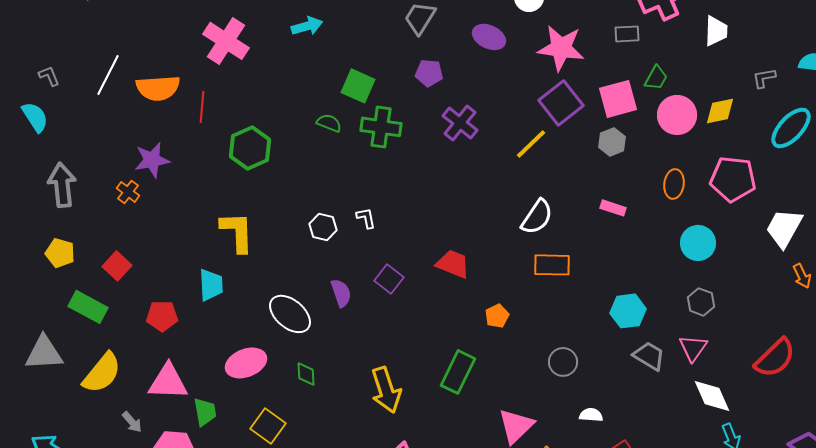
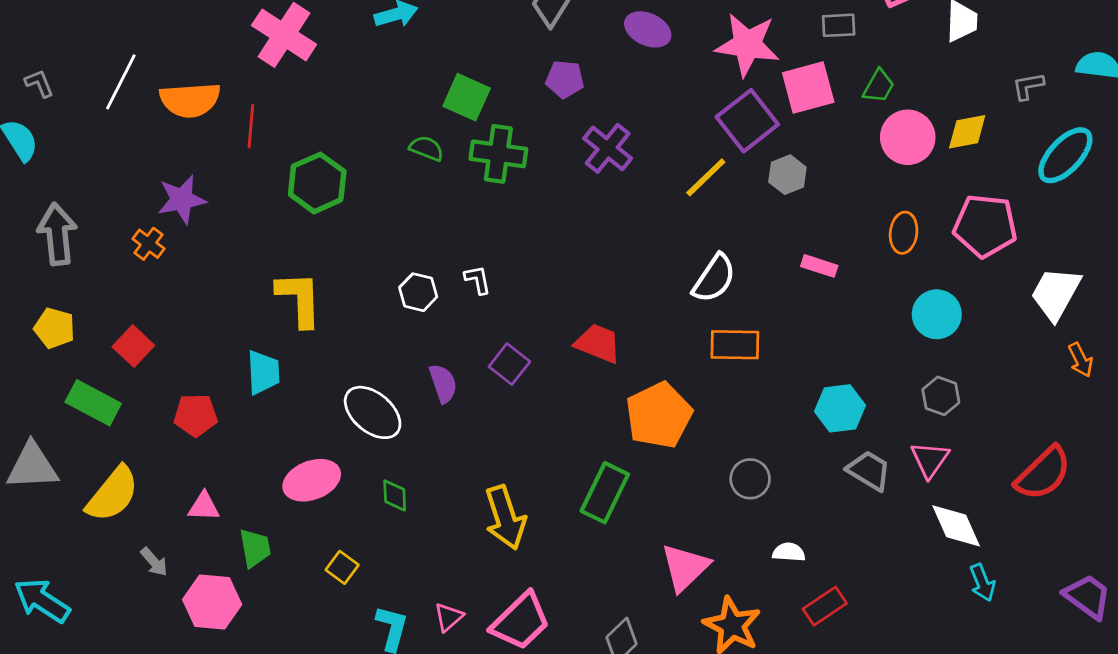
pink square: (618, 99) -> (808, 87), moved
gray hexagon: (612, 142) -> (787, 175), moved
orange pentagon: (497, 316) -> (659, 415), size x2.0
pink triangle: (168, 382) -> (204, 507), size x0.6
yellow square: (268, 426) -> (342, 567), size x0.7

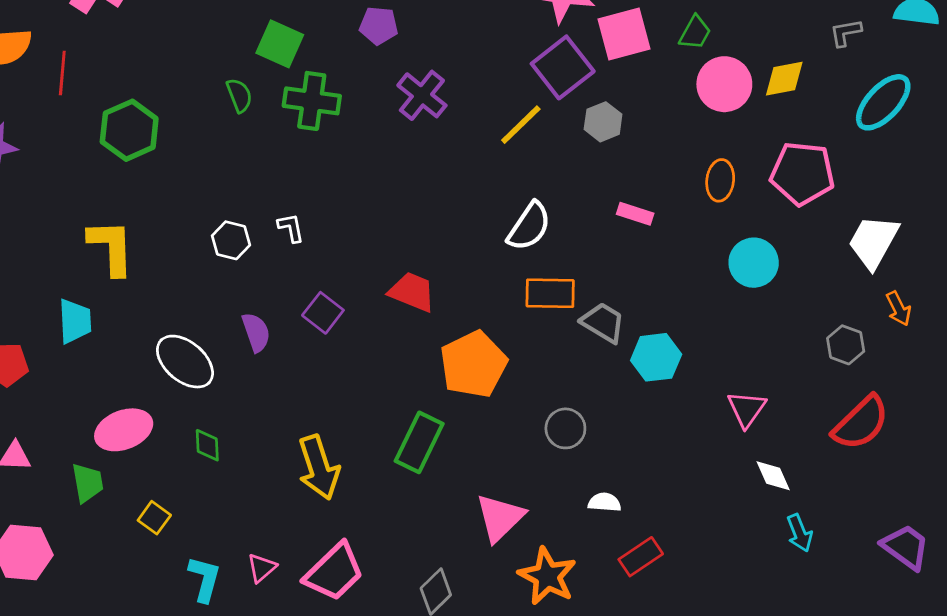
green semicircle: (426, 148) -> (239, 95), turned 48
gray hexagon: (941, 396) -> (846, 345), moved
gray trapezoid: (869, 471) -> (603, 323), moved
white diamond: (956, 526) -> (773, 476), size x0.7
green trapezoid: (255, 548) -> (87, 483), moved

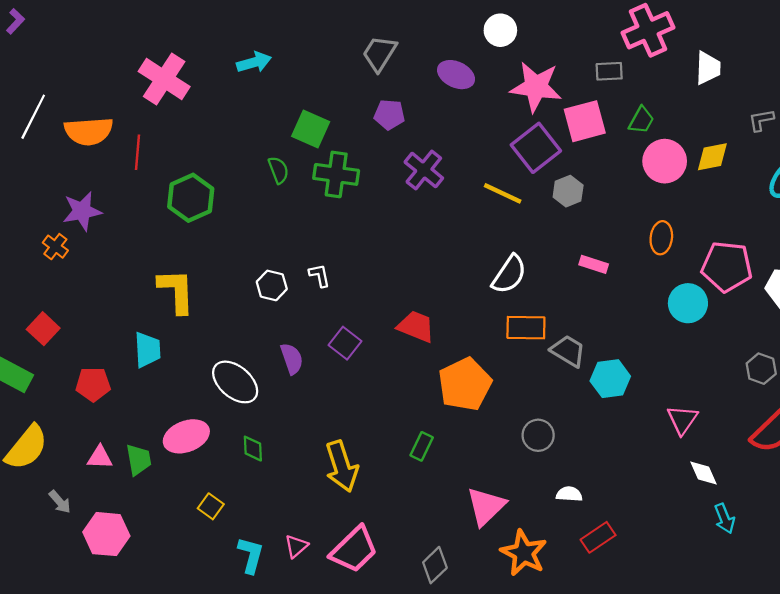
yellow line: (521, 125) -> (503, 193), turned 69
pink pentagon: (802, 173) -> (727, 267), moved
green rectangle: (419, 442) -> (422, 446), size x0.6
green trapezoid: (87, 483) -> (139, 460), moved

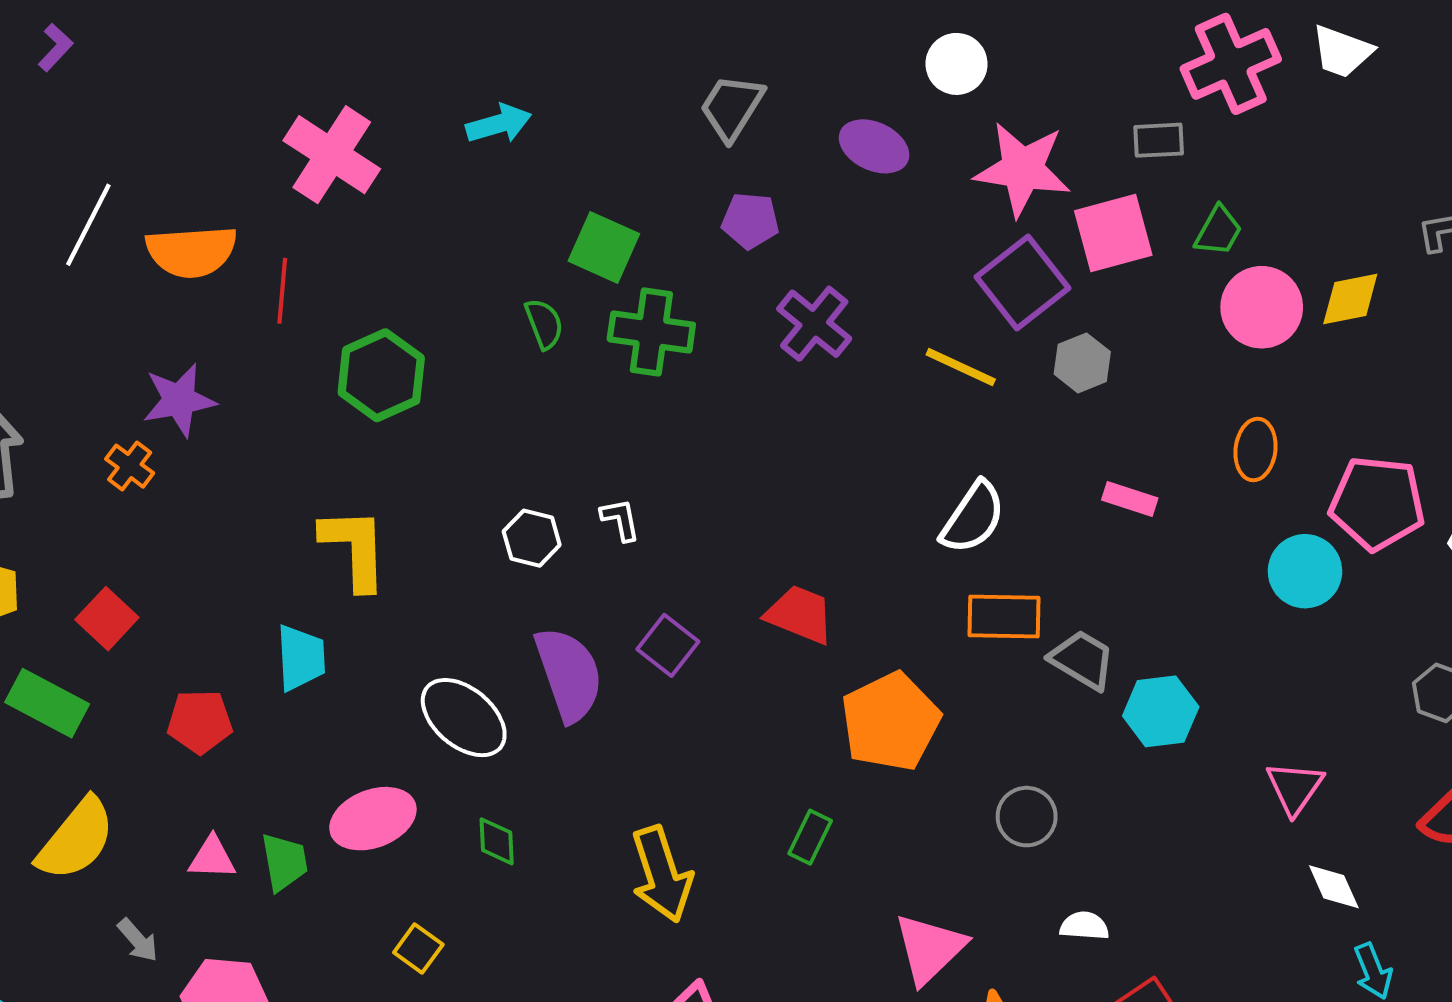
white trapezoid: (708, 68) -> (1342, 52), moved, turned 108
purple semicircle: (292, 359) -> (569, 674), size x1.6

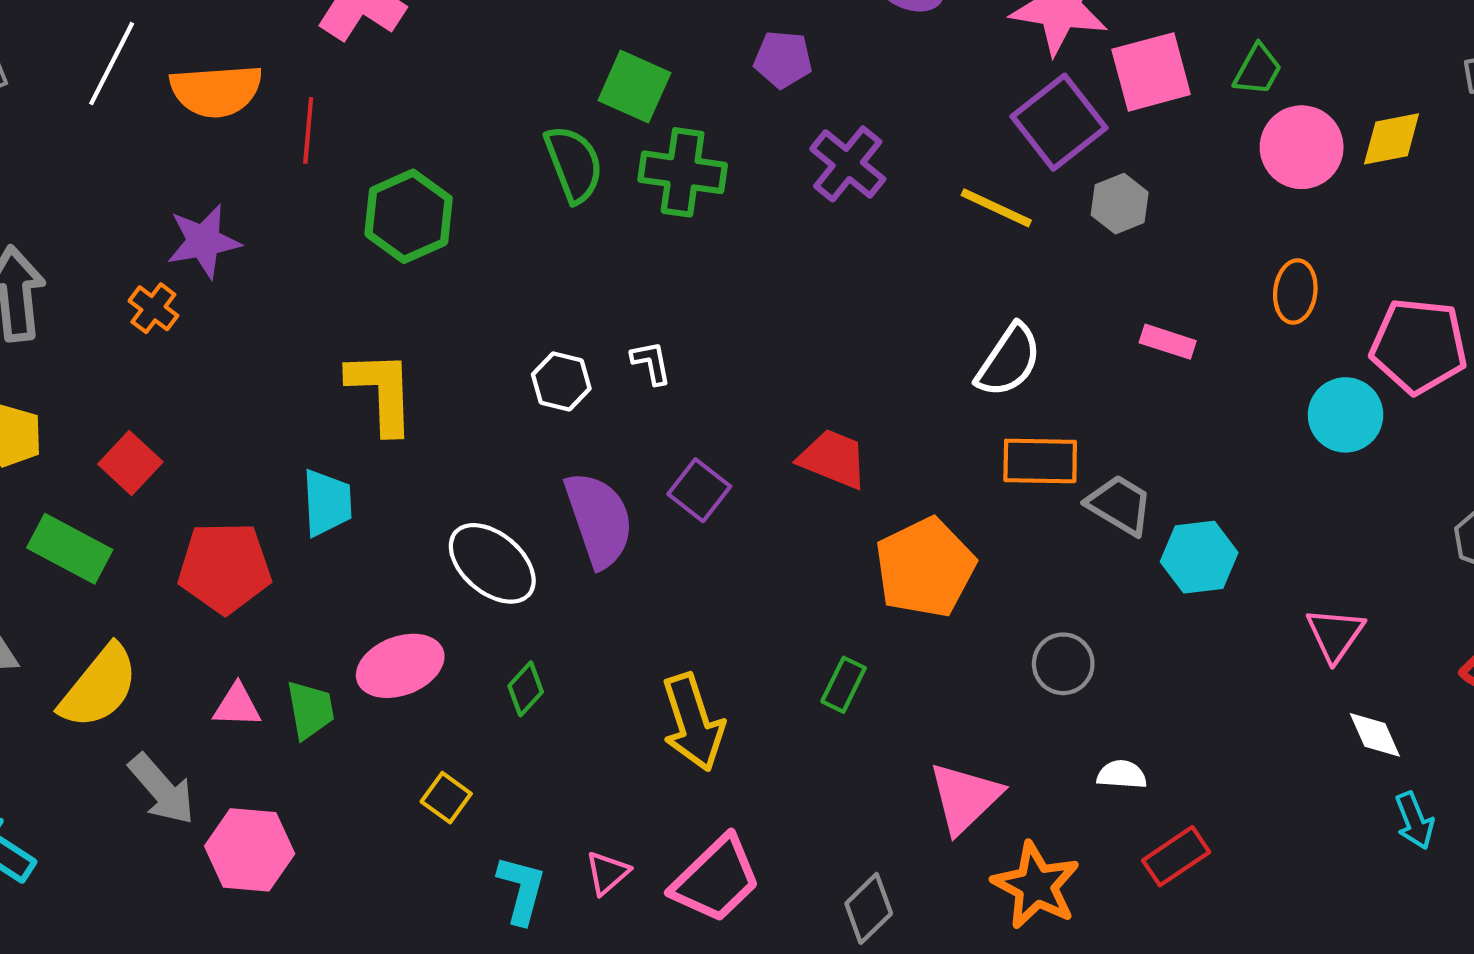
green semicircle: (544, 324) -> (574, 164), size x1.5
red pentagon: (200, 722) -> (225, 568), size x1.4
green diamond: (497, 841) -> (526, 689), turned 45
gray arrow: (138, 940) -> (162, 789), size x1.6

